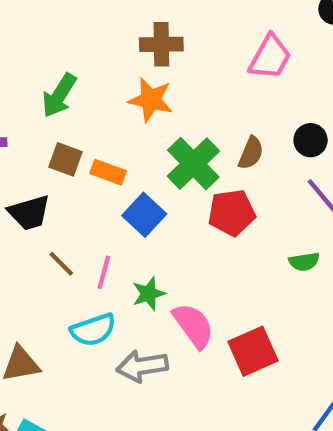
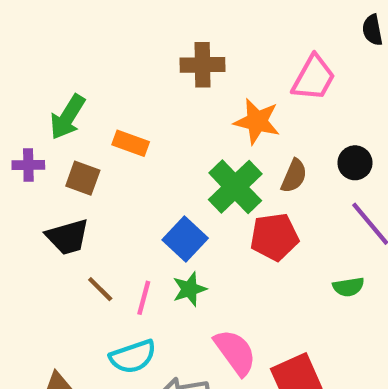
green arrow: (59, 95) -> (68, 117), moved
orange star: (151, 100) -> (257, 121), moved
brown square: (65, 159) -> (83, 178), moved
orange rectangle: (108, 172) -> (131, 143), moved
green star: (149, 294) -> (189, 289), moved

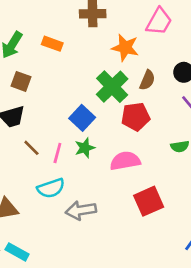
orange rectangle: (131, 143) -> (52, 44), moved
pink semicircle: (235, 352) -> (125, 161), moved, turned -64

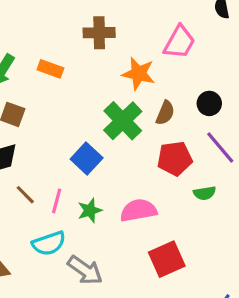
red pentagon: (136, 117) -> (175, 158), moved
green star: (85, 148) -> (90, 210), moved
gray arrow: (81, 210) -> (85, 270), turned -136

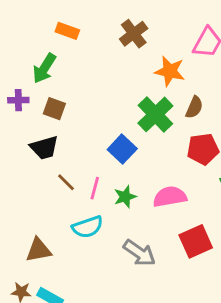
brown cross: (99, 33) -> (134, 34), turned -36
orange rectangle: (50, 69) -> (67, 31), moved
gray arrow: (85, 270) -> (139, 253), moved

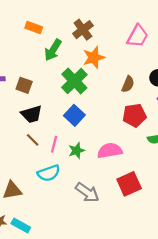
green arrow: (44, 68) -> (53, 50), moved
orange star: (170, 71) -> (94, 57), moved, turned -30
green cross: (155, 114) -> (74, 81), moved
black trapezoid: (44, 148) -> (32, 114), moved

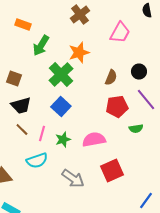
brown cross: (83, 30) -> (80, 14), moved

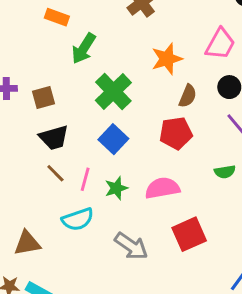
pink trapezoid: (120, 32) -> (220, 44), moved
orange star: (79, 52) -> (167, 59), moved
brown square: (14, 78) -> (44, 97), turned -35
red pentagon: (117, 106) -> (176, 133), moved

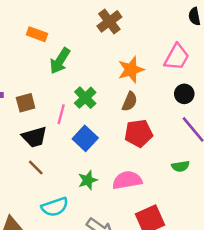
green cross: (113, 92) -> (85, 98), size x0.7
brown semicircle: (188, 96) -> (130, 101), moved
pink line: (85, 179) -> (61, 114), moved

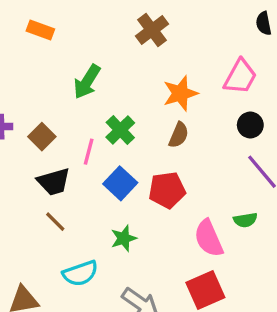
orange rectangle: (37, 34) -> (40, 30), moved
brown square: (26, 103) -> (42, 137), turned -30
red pentagon: (139, 133) -> (167, 190), moved
pink semicircle: (127, 180) -> (209, 238), moved, turned -104

